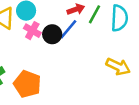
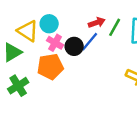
orange pentagon: (27, 84) -> (50, 67), moved, turned -30

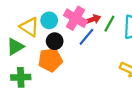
pink cross: (55, 43) -> (75, 18), moved, size x1.5
black circle: (74, 46) -> (55, 41), moved
green cross: (18, 86) -> (21, 77), turned 30

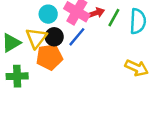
yellow triangle: (29, 27) -> (36, 38), moved, turned 35
blue line: (86, 37) -> (77, 37), moved

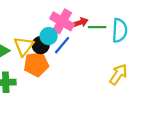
cyan circle: (48, 14) -> (49, 36), moved
green line: (114, 18) -> (97, 27), turned 60
yellow arrow: (137, 68) -> (118, 74), turned -80

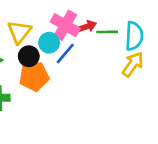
black circle: (41, 45) -> (29, 56), moved
yellow triangle: (24, 46) -> (19, 32), moved
yellow arrow: (118, 74) -> (133, 64), moved

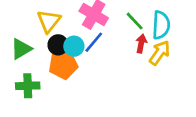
red arrow: (87, 27) -> (141, 44), moved, turned -60
green line: (107, 32) -> (135, 21), turned 48
cyan circle: (49, 43) -> (74, 46), moved

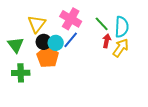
green triangle: (21, 49) -> (16, 45), turned -36
orange pentagon: (63, 65) -> (48, 57), turned -30

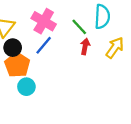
cyan semicircle: (122, 27) -> (102, 17), moved
cyan circle: (56, 43) -> (26, 87), moved
yellow arrow: (121, 48) -> (115, 48), moved

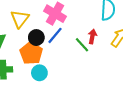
green line: (79, 27) -> (82, 45), moved
black circle: (13, 48) -> (36, 38), moved

